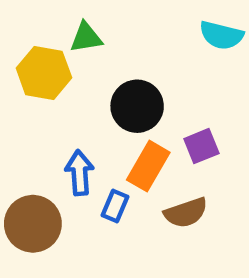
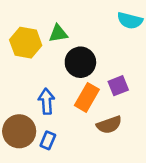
green triangle: (86, 37) -> (58, 34), moved
blue rectangle: (115, 206) -> (48, 140), moved

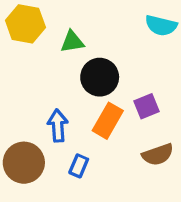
yellow hexagon: (26, 43) -> (25, 24), moved
brown semicircle: (109, 125) -> (158, 155), moved
blue rectangle: (48, 140) -> (79, 166), moved

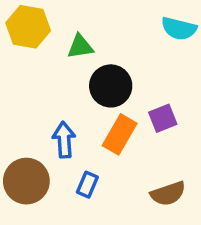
brown semicircle: (158, 155) -> (168, 194), moved

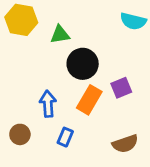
brown circle: (26, 181) -> (20, 134), size x0.6

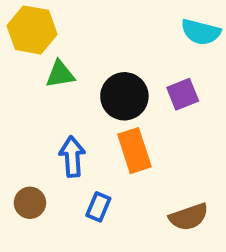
green triangle: (60, 34) -> (60, 74), moved
purple square: (121, 88) -> (183, 94), moved
orange rectangle: (89, 100) -> (134, 151), turned -48

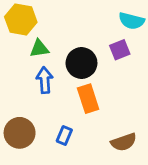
purple square: (183, 94) -> (120, 50), moved
blue arrow: (72, 157) -> (45, 80), moved
brown circle: (30, 203) -> (20, 133), size x1.5

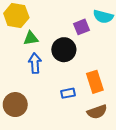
purple square: (120, 50) -> (81, 27), moved
orange rectangle: (88, 99) -> (95, 82), moved
blue rectangle: (64, 136) -> (68, 93), moved, turned 56

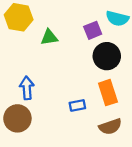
green triangle: (31, 38) -> (49, 37), moved
black circle: (64, 50) -> (107, 56), moved
blue arrow: (35, 63) -> (27, 88), moved

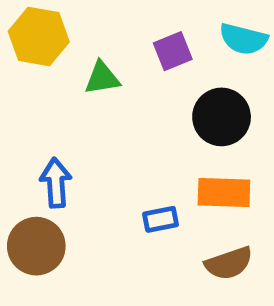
purple square: (93, 30) -> (173, 51), moved
orange rectangle: (108, 93) -> (224, 193), turned -70

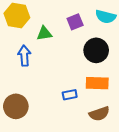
blue arrow: (56, 183) -> (24, 56), moved

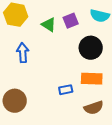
green triangle: (44, 33) -> (49, 25), moved, turned 42

